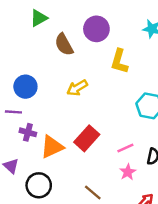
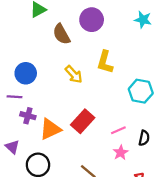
yellow L-shape: (119, 61) -> (105, 62), moved
yellow arrow: (77, 88) -> (74, 74), turned -102

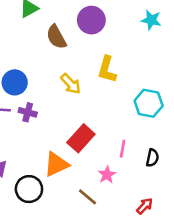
purple cross: (28, 116) -> (28, 112), moved
orange triangle: (50, 129) -> (56, 164), moved
pink line: (118, 130) -> (123, 149), turned -56
pink star: (121, 153) -> (107, 175), moved

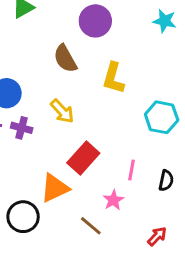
brown semicircle: (56, 37) -> (65, 59), moved
yellow arrow: (71, 84) -> (62, 111), moved

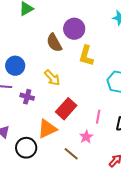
purple circle: (95, 21) -> (74, 29), moved
purple cross: (22, 128) -> (27, 97), moved

